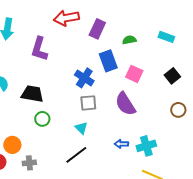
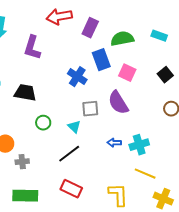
green semicircle: (129, 40) -> (122, 39), size x1.6
gray square: (88, 103) -> (90, 109), moved
green circle: (42, 119) -> (43, 123), moved

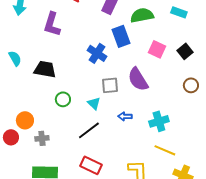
pink square: (127, 73) -> (157, 49), moved
blue arrow: (114, 143) -> (125, 116), moved

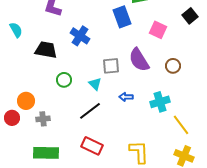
black square: (185, 51) -> (190, 16), moved
blue cross: (97, 53) -> (80, 36), moved
cyan semicircle: (15, 58) -> (16, 30), moved
brown circle: (191, 85) -> (173, 66), moved
yellow line: (165, 150) -> (181, 125), moved, turned 30

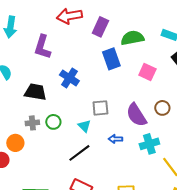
purple semicircle: (139, 60) -> (136, 115), moved
gray cross: (43, 119) -> (32, 123), moved

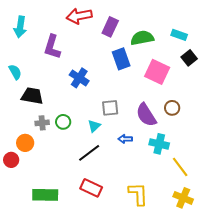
pink square: (147, 72) -> (157, 72), size x1.4
black trapezoid: (35, 92) -> (32, 96), moved
cyan triangle: (84, 126) -> (94, 126), turned 32
cyan cross: (149, 144) -> (159, 144), turned 30

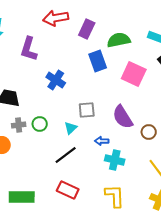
brown circle: (172, 108) -> (149, 132), moved
cyan cross: (159, 144) -> (115, 160), moved

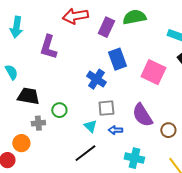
green semicircle: (119, 40) -> (134, 17), moved
blue cross: (56, 80) -> (96, 79), moved
green circle: (40, 124) -> (59, 110), moved
cyan triangle: (71, 128) -> (90, 126), turned -32
blue arrow: (102, 141) -> (115, 130), moved

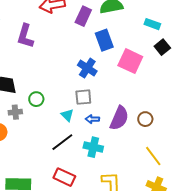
blue rectangle: (117, 59) -> (104, 40), moved
blue cross: (96, 79) -> (87, 68), moved
purple semicircle: (142, 115) -> (119, 118), moved, turned -125
cyan cross: (134, 158) -> (93, 147), moved

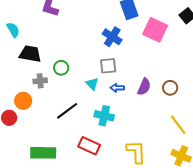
purple semicircle: (119, 118) -> (144, 87), size x0.7
black line: (62, 142) -> (67, 111), moved
cyan cross: (93, 147) -> (104, 116), moved

